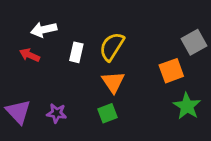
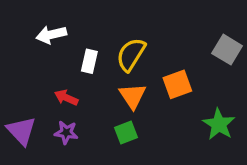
gray square: (194, 42) -> (227, 50), turned -30
red arrow: (30, 55) -> (66, 98), moved
orange square: (171, 71) -> (177, 84), moved

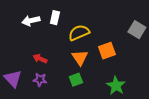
yellow semicircle: (131, 55) -> (79, 33), turned 35
white rectangle: (89, 61) -> (55, 18), moved
green star: (219, 124) -> (116, 86), moved

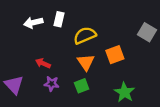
purple star: (40, 80) -> (52, 84), moved

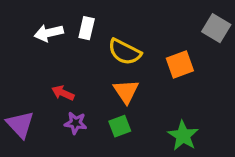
gray square: (147, 32) -> (216, 28), moved
yellow semicircle: (85, 35) -> (125, 52), turned -130
orange square: (115, 55) -> (180, 64), moved

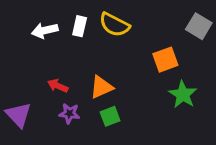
yellow semicircle: (125, 52) -> (114, 25), moved
orange triangle: (126, 91) -> (101, 87), moved, turned 40
green star: (183, 136) -> (183, 95), moved

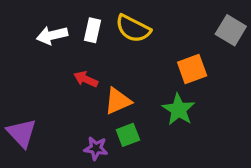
red arrow: (58, 86) -> (86, 79), moved
green star: (183, 95) -> (179, 110), moved
purple star: (69, 113) -> (96, 148), moved

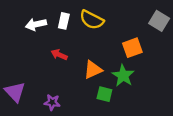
orange triangle: (118, 101) -> (93, 70), moved
green square: (128, 135) -> (104, 94), moved, turned 35
purple star: (96, 148) -> (52, 102), moved

